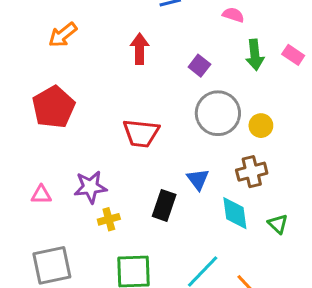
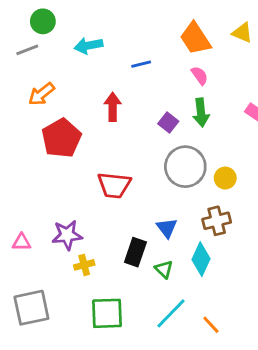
pink semicircle: (233, 15) -> (200, 75), turned 36
green arrow: (255, 55) -> (201, 113), moved
red pentagon: (53, 107) -> (61, 138), moved
cyan diamond: (235, 213) -> (201, 259), turned 32
green triangle: (278, 224) -> (164, 269), moved

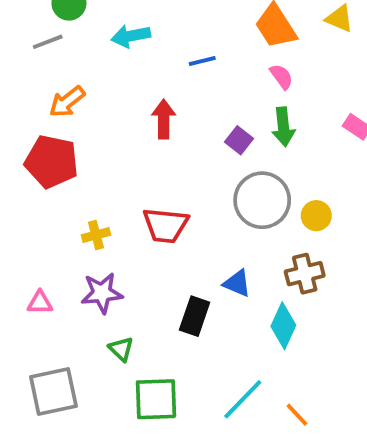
red pentagon: (61, 138) -> (52, 162), moved, turned -30
blue triangle: (167, 228) -> (237, 283), turned -30
yellow cross: (84, 265) -> (96, 235), moved
green triangle: (164, 269) -> (121, 349), moved

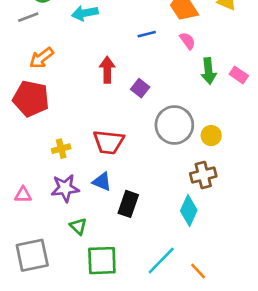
blue line: (202, 61) -> (147, 34), moved
green arrow: (283, 127) -> (209, 71), moved
purple square: (239, 140) -> (140, 88), moved
blue triangle: (237, 283) -> (102, 182), moved

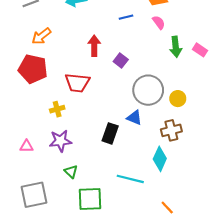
red trapezoid: (109, 142) -> (77, 83), moved
blue triangle: (102, 182) -> (134, 118), moved
black rectangle: (128, 204) -> (110, 133), moved
cyan line: (161, 261) -> (130, 179), moved, turned 60

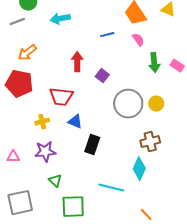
yellow circle: (178, 99) -> (156, 104), moved
blue triangle: (134, 118) -> (75, 122), moved

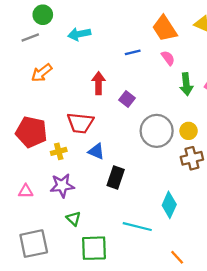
red pentagon: (19, 84) -> (31, 132), moved
brown cross: (150, 142) -> (192, 158), moved

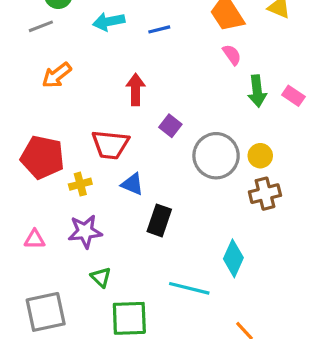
blue line: (133, 52) -> (159, 29), moved
purple square: (127, 99) -> (170, 126), moved

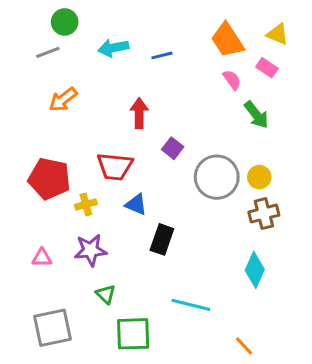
green arrow: (257, 91) -> (256, 115), turned -32
pink rectangle: (293, 96) -> (267, 68), moved
cyan diamond: (233, 258) -> (255, 270), moved

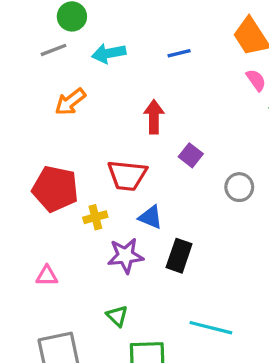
cyan arrow: (113, 48) -> (109, 53), moved
gray circle: (217, 177) -> (239, 187), size x0.6
purple star: (90, 250) -> (125, 256), moved

